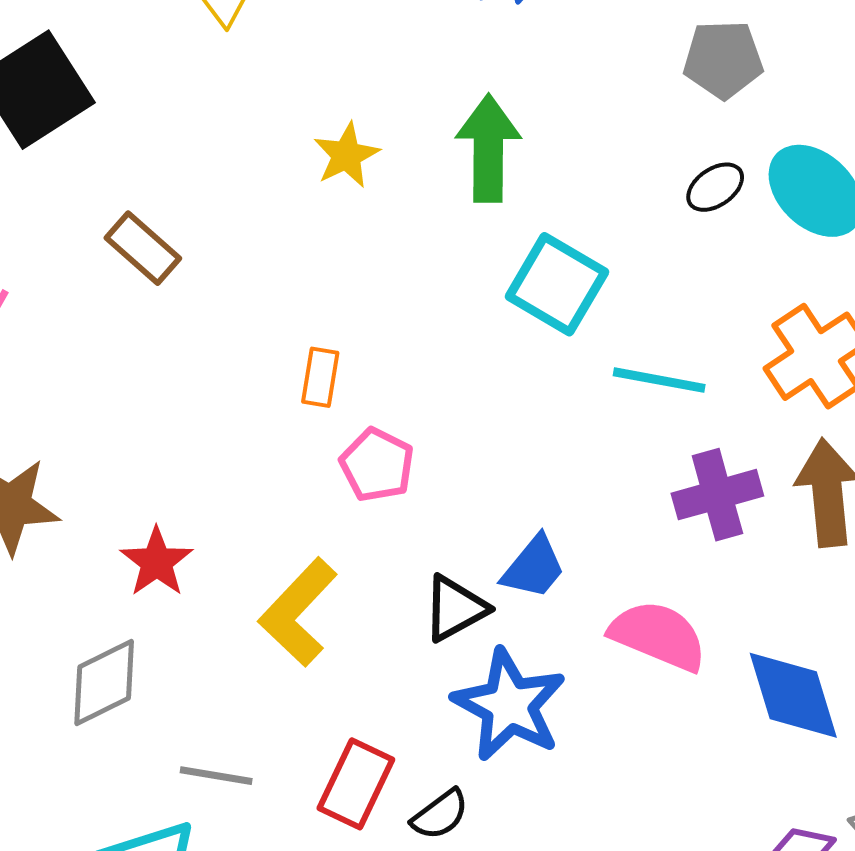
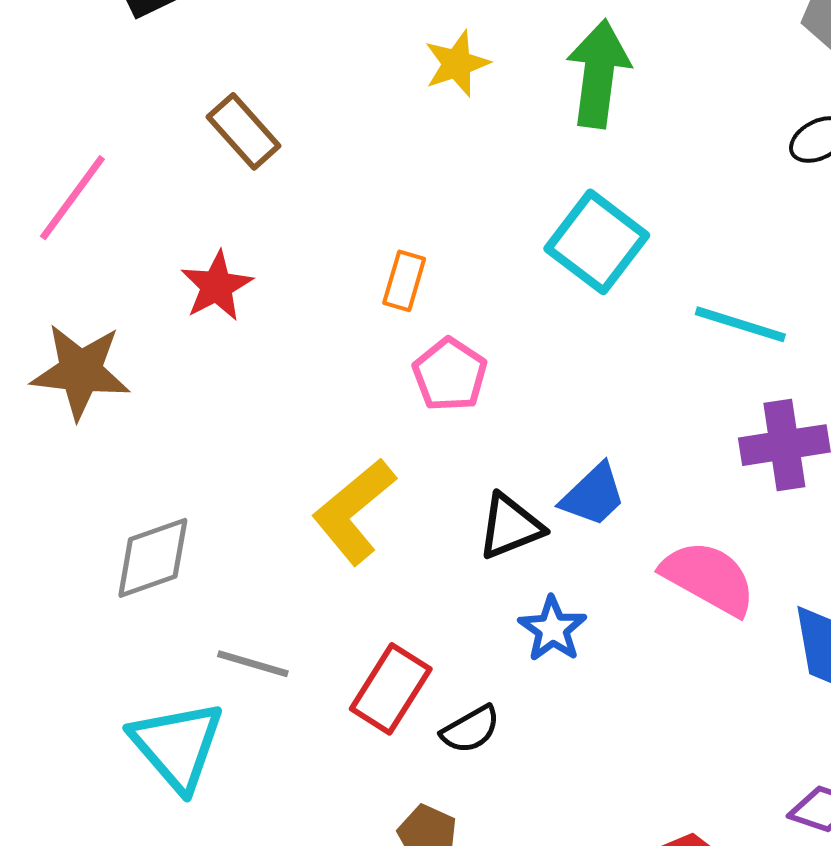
cyan square: (557, 284) -> (597, 242), moved
red star: (157, 562) -> (217, 286), moved
blue star: (509, 705) -> (552, 629), size x0.6

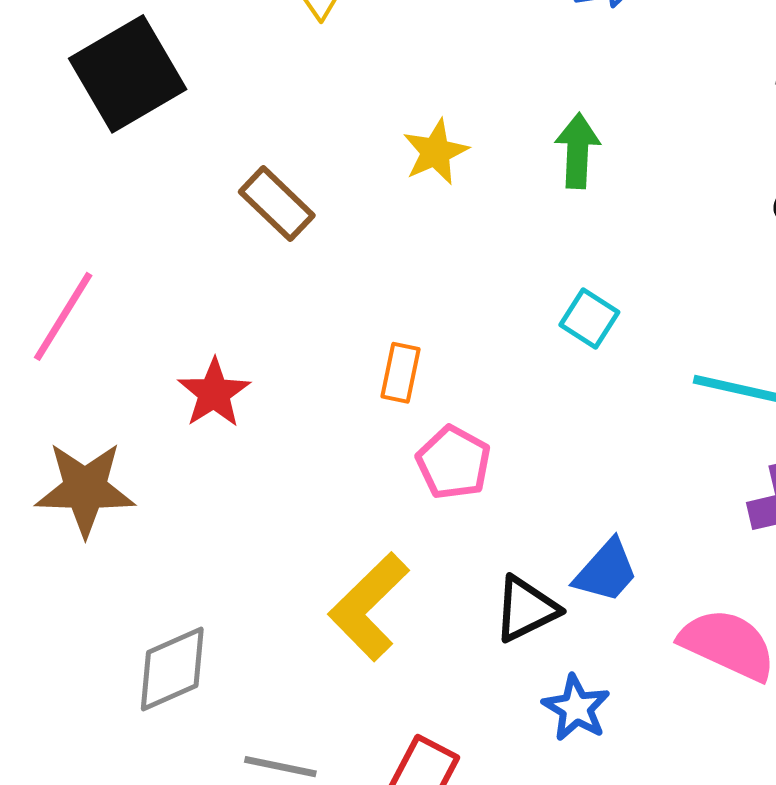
green arrow: (598, 74) -> (578, 151), size x0.7
brown rectangle: (244, 131) -> (277, 204), moved
cyan square: (597, 242) -> (589, 318), size x0.6

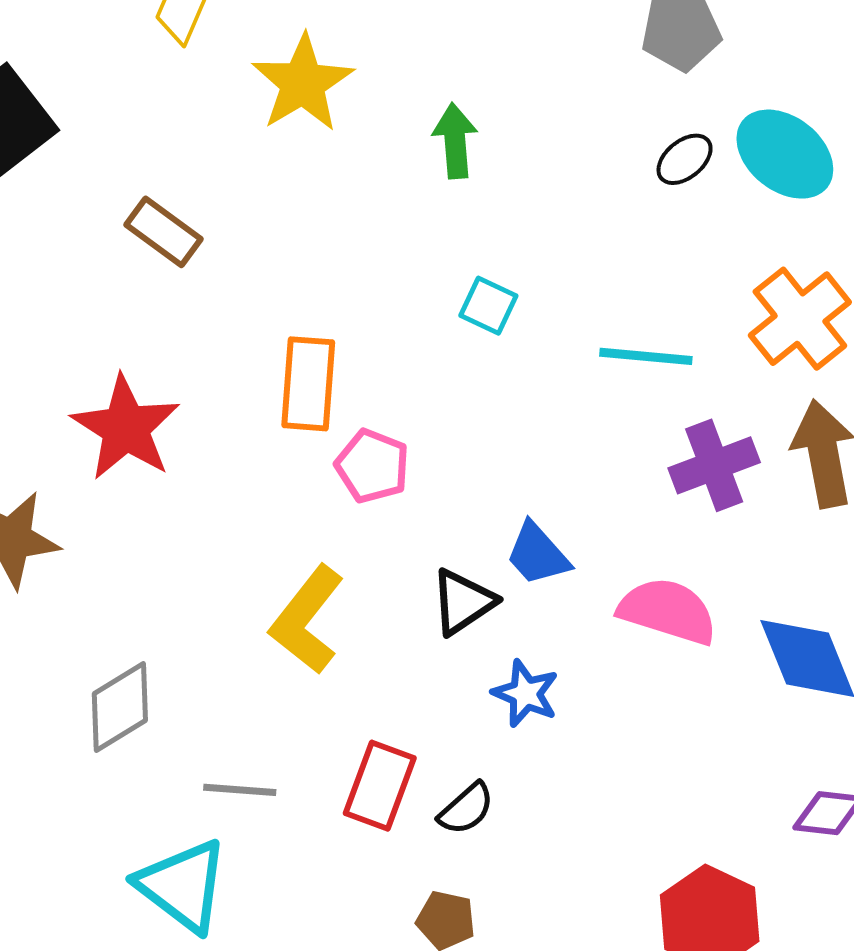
yellow star: (436, 152) -> (303, 83), moved, size x1.5
orange rectangle: (401, 373) -> (308, 384), size x1.6
red star: (214, 393) -> (126, 428), size x1.5
blue trapezoid: (606, 571) -> (538, 554), turned 104

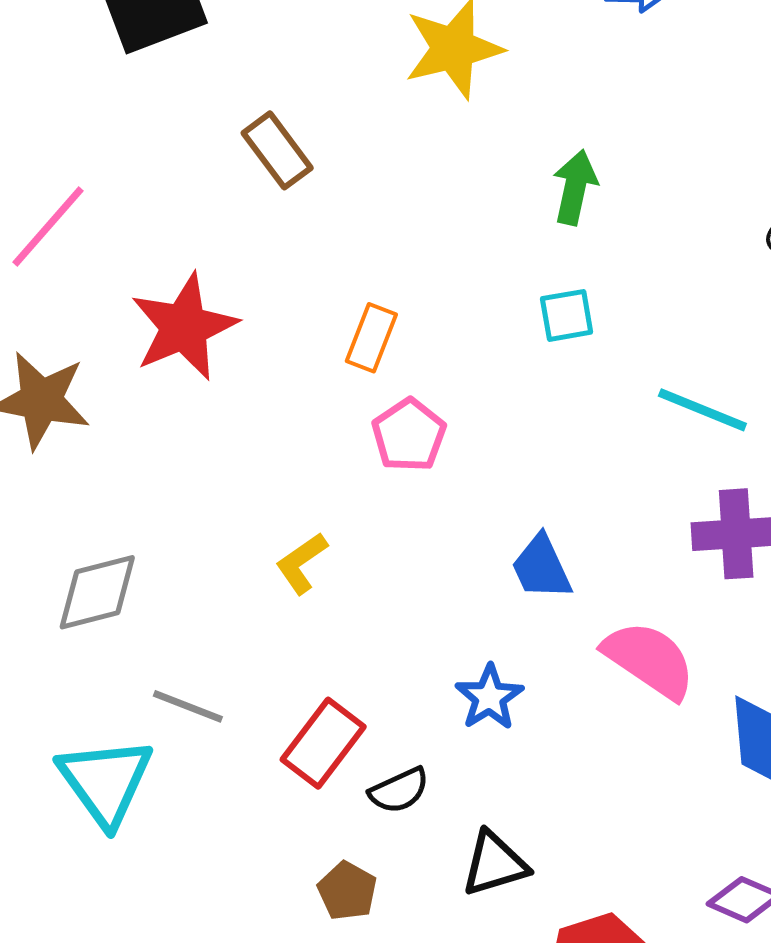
green arrow: (455, 141) -> (575, 187), moved
cyan square: (488, 306) -> (567, 315), turned 38
orange rectangle: (308, 384) -> (371, 338), size x0.7
black triangle: (463, 602) -> (495, 864), moved
yellow L-shape: (307, 620) -> (302, 563), size x0.6

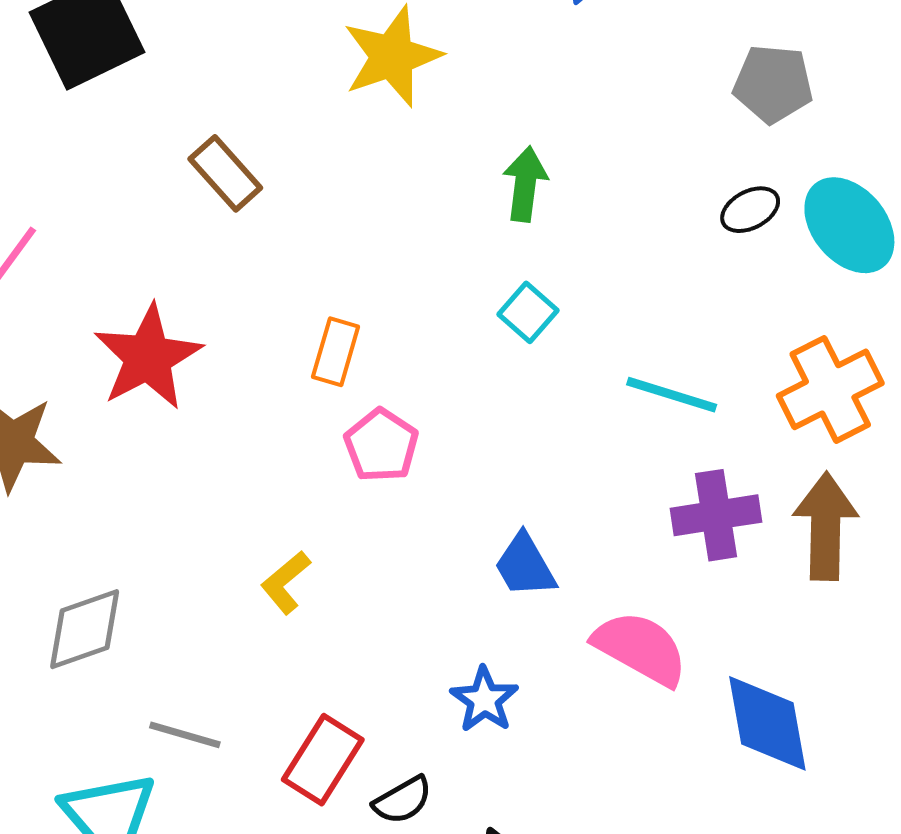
cyan square: (567, 315) -> (528, 312), turned -34

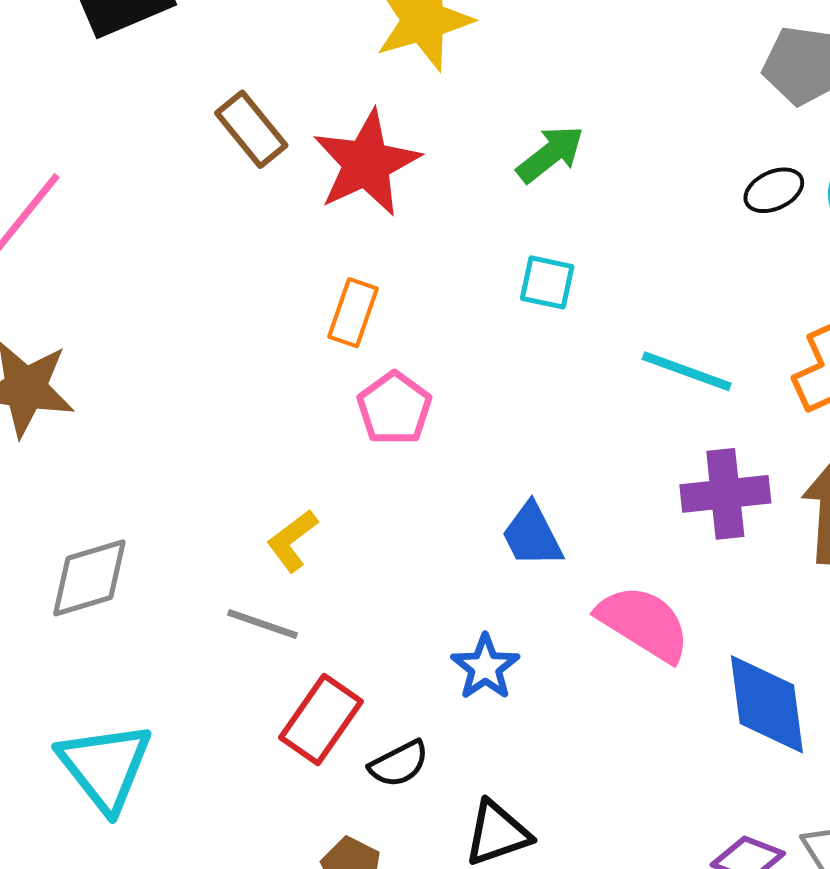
green arrow: (525, 184) -> (550, 154), turned 42
cyan square: (528, 312) -> (547, 282), turned -32
red star: (148, 357) -> (366, 163), moved
gray line: (185, 735) -> (263, 624), moved

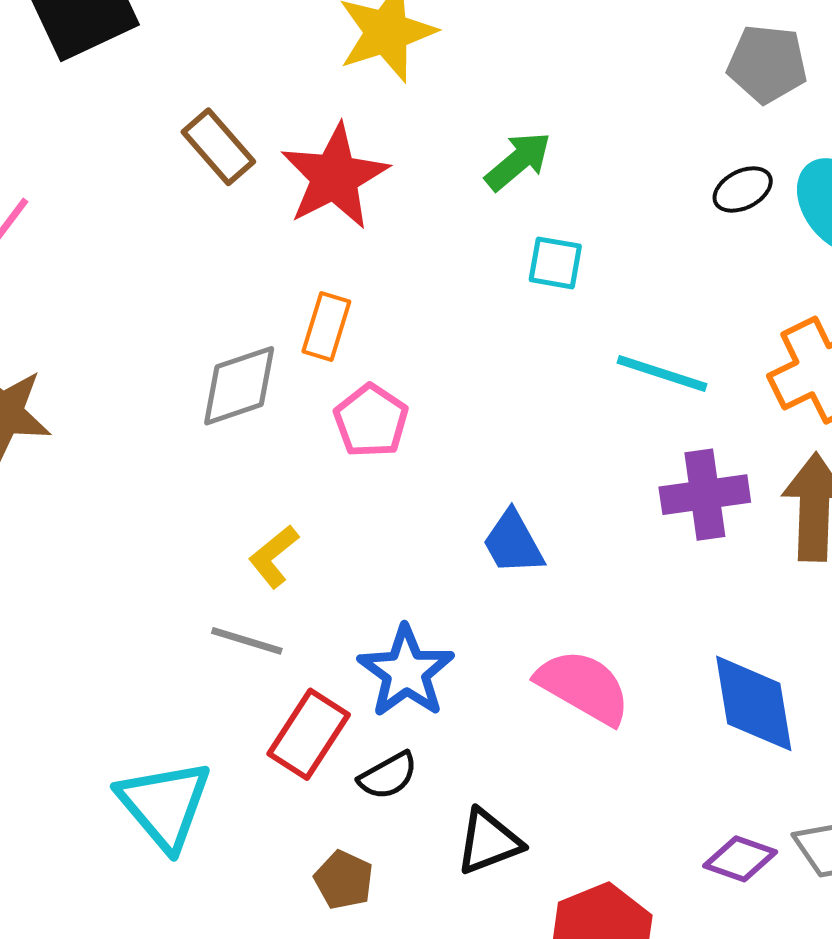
cyan square: (547, 282) -> (555, 263), moved
gray diamond: (89, 578) -> (239, 386), moved
pink semicircle: (644, 623) -> (583, 687), moved
blue star: (485, 667) -> (406, 672), moved, size x1.4
cyan triangle: (105, 767) -> (164, 805), moved

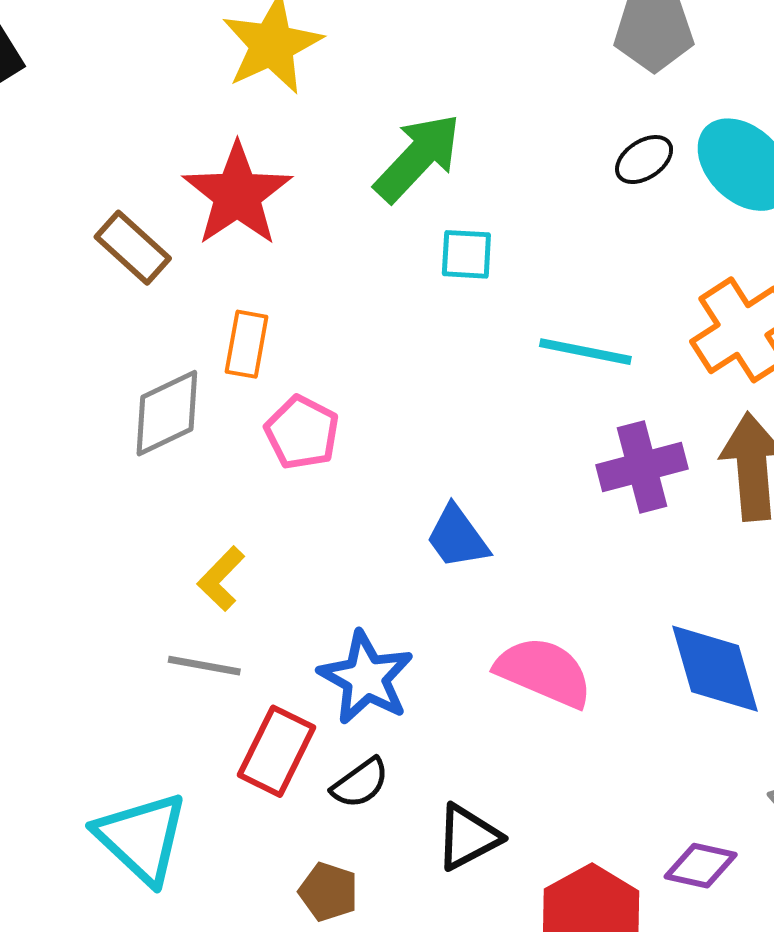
brown rectangle: (218, 147) -> (133, 248), moved
green arrow: (518, 161) -> (418, 158), size x1.4
purple diamond: (740, 859) -> (701, 866), moved

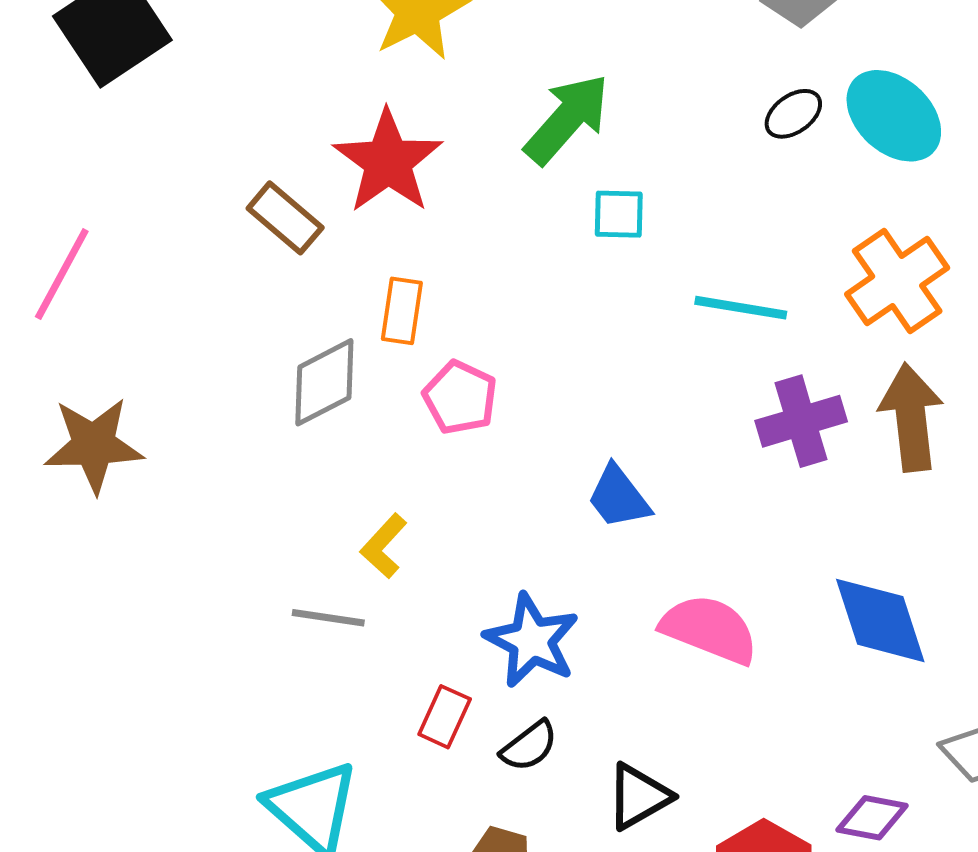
gray line: (204, 666) -> (328, 618), moved
red rectangle: (277, 751) -> (445, 717), size x0.7

